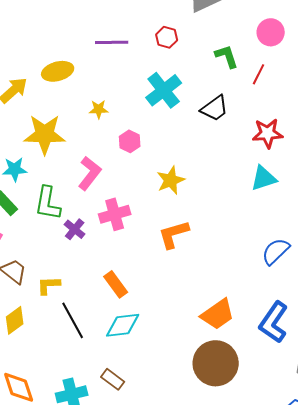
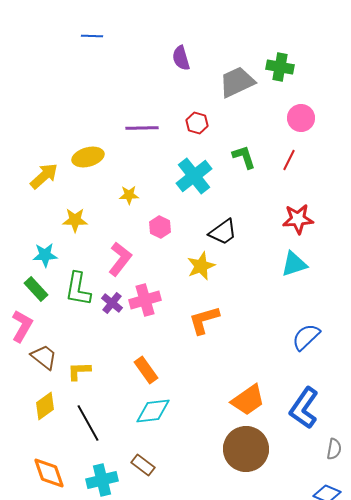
green L-shape: (227, 56) -> (244, 157), moved
black trapezoid: (215, 108) -> (223, 232), moved
yellow star: (45, 134) -> (75, 220), size x0.6
purple cross: (75, 229) -> (112, 303), moved
black line: (73, 320) -> (88, 423), moved

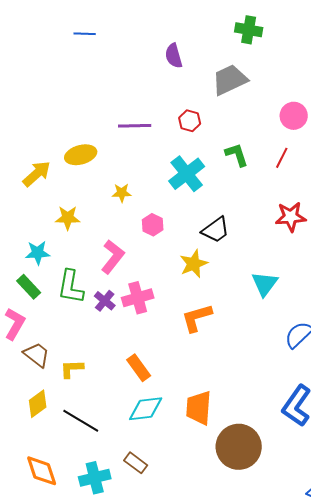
green cross: (280, 67) -> (249, 30), moved
cyan triangle: (294, 264) -> (265, 284), moved, turned -36
orange trapezoid: (248, 400) -> (199, 408), moved, turned 129
black line: (88, 423) -> (81, 421), turned -30

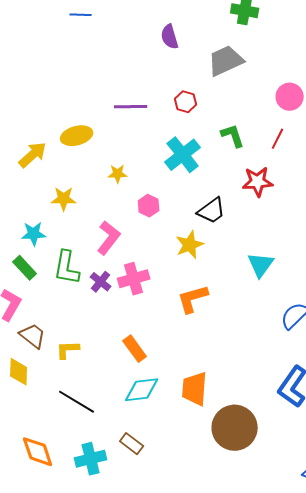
red star: (291, 217) -> (258, 182), moved
yellow diamond: (38, 404) -> (19, 372), moved, turned -52

